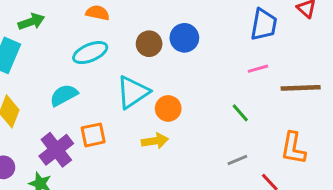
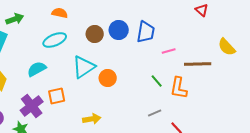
blue trapezoid: (264, 25) -> (146, 32), moved
yellow arrow: (155, 141) -> (92, 119), moved
orange L-shape: (293, 148) -> (179, 88), moved

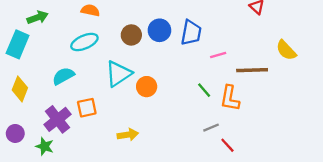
gray line: (155, 113) -> (211, 128), moved

